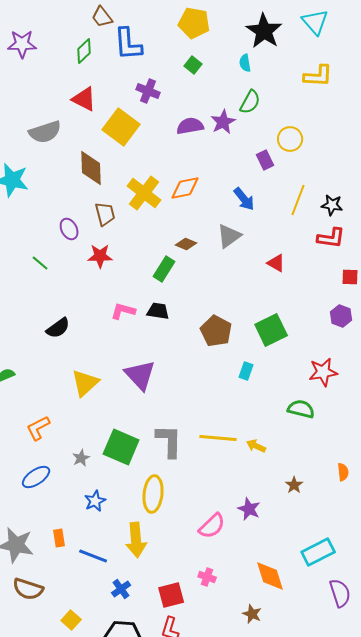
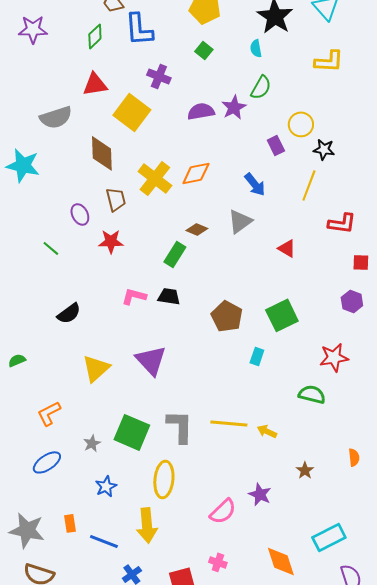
red triangle: (84, 99) -> (95, 84), turned -36
black star: (332, 205) -> (324, 149), moved

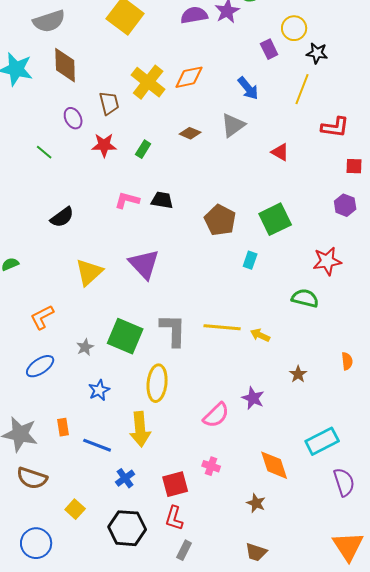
brown diamond: (102, 153) -> (65, 65), moved
green rectangle: (175, 254) -> (143, 149), moved, size x0.7

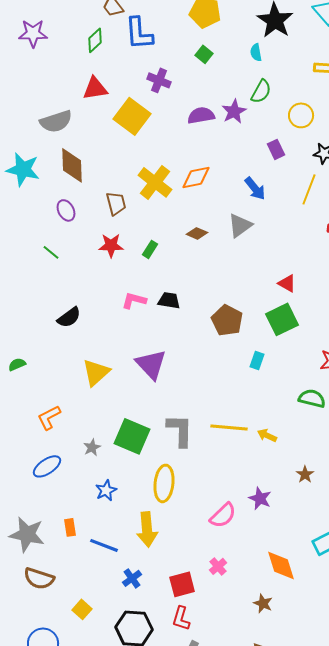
yellow circle: (294, 28) -> (301, 115), moved
purple ellipse: (73, 118) -> (66, 210), moved
red triangle: (280, 152) -> (287, 283), moved
pink cross: (211, 466) -> (218, 566), turned 30

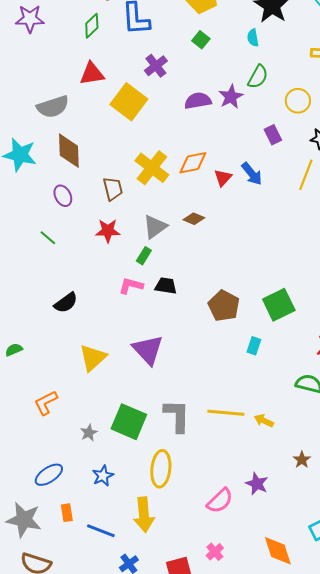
purple cross: (159, 80) -> (156, 66), turned 30
gray triangle: (240, 225) -> (155, 227), moved
green rectangle: (150, 249) -> (144, 256), moved
red triangle: (287, 283) -> (223, 178), moved, turned 42
blue ellipse: (47, 466) -> (49, 475), moved

